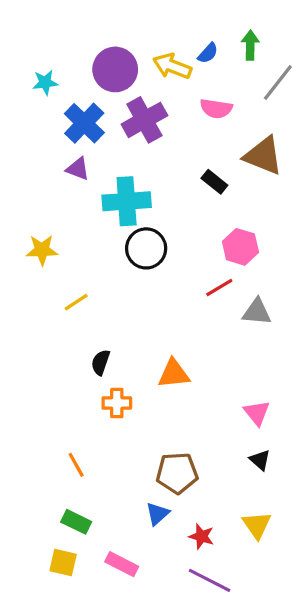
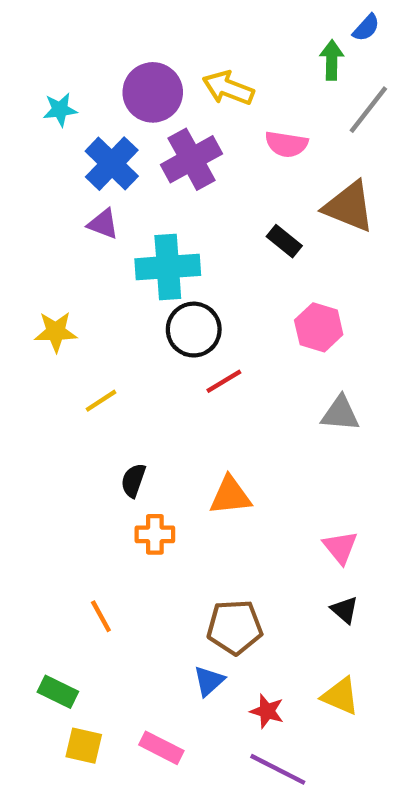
blue semicircle: (208, 53) -> (366, 28), moved
red line: (219, 287) -> (224, 381), moved
green rectangle: (76, 522) -> (58, 692), moved
yellow triangle: (257, 525) -> (340, 696), turned -32

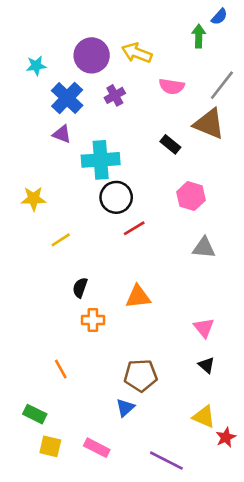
gray line: (368, 110) -> (222, 85), moved
purple cross: (192, 159) -> (115, 95), size x0.6
red star: (267, 711) -> (226, 437), moved, turned 30

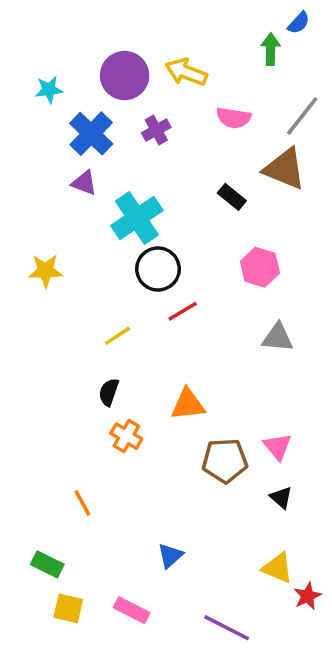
cyan cross: (101, 160) -> (137, 218), turned -30
yellow line: (61, 240) -> (118, 336), moved
orange cross: (93, 320) -> (126, 436), turned 30
brown pentagon: (141, 375) -> (225, 461), moved

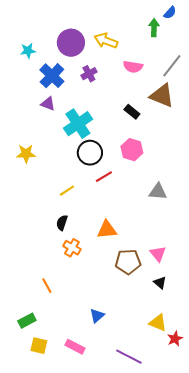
pink hexagon: (260, 267) -> (132, 150), moved
green rectangle: (47, 564) -> (27, 321), turned -54

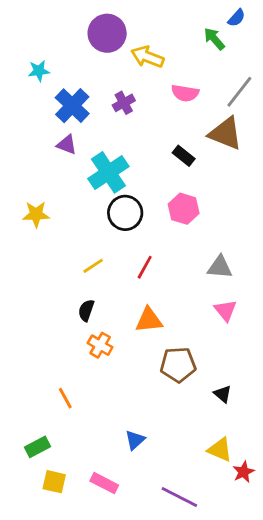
green arrow: (154, 28) -> (214, 39), turned -42
purple circle: (71, 43) -> (107, 33), moved
red line: (104, 177) -> (145, 267), moved, turned -30
pink triangle: (158, 254) -> (225, 310), moved

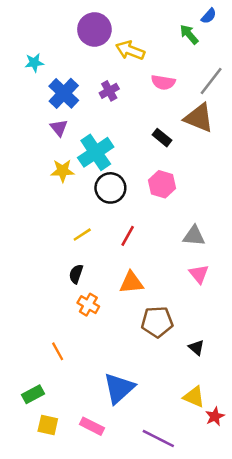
purple triangle: (67, 145) -> (59, 128), turned 30
yellow star: (36, 214) -> (63, 171), moved
blue triangle: (135, 440) -> (119, 388), size x1.8

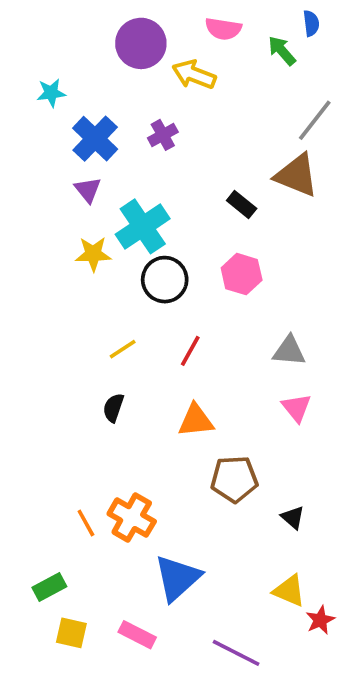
blue semicircle: (209, 16) -> (311, 23), turned -49
pink semicircle: (163, 82) -> (223, 29), moved
orange cross: (88, 305) -> (132, 518), moved, size x1.4

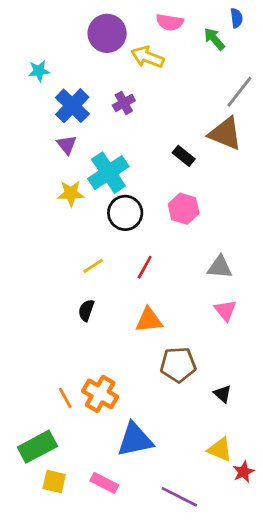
blue triangle: (177, 578) -> (135, 440), turned 30
green rectangle: (49, 587) -> (37, 447), size x1.5

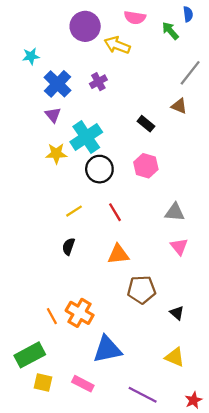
brown triangle: (225, 134) -> (179, 106), size x0.6
red line: (145, 267) -> (115, 212), turned -60
red star: (243, 472) -> (194, 400), moved

